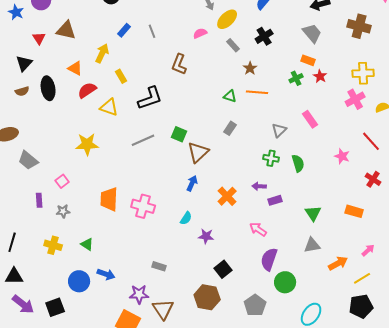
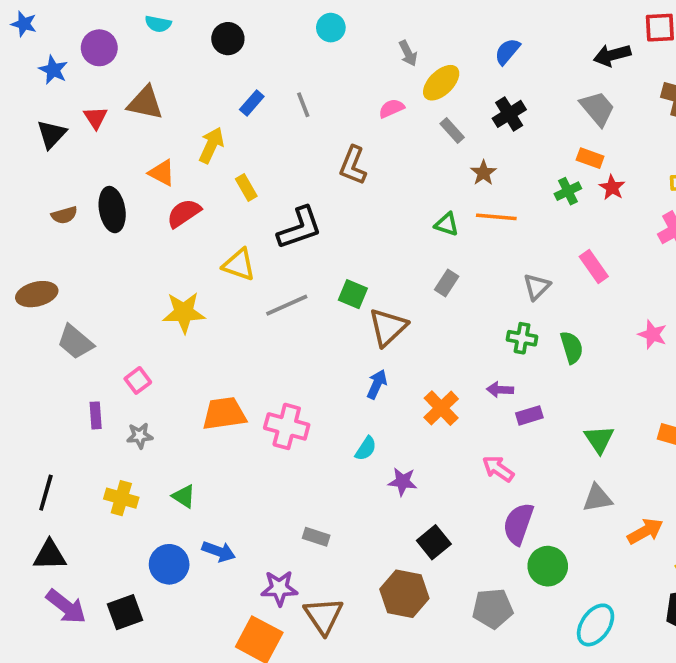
black triangle: (24, 63) -> (51, 134), moved
yellow triangle: (109, 107) -> (239, 265), moved
orange trapezoid: (109, 199) -> (224, 414), turned 80
gray pentagon: (255, 305) -> (493, 608), turned 30

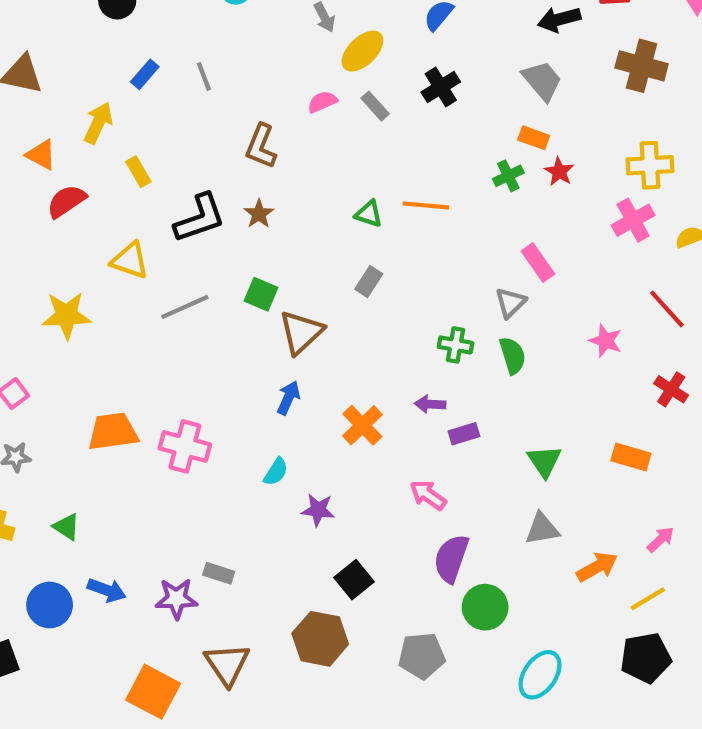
pink semicircle: (392, 108) -> (322, 102), moved
brown star: (483, 173) -> (259, 214), moved
gray triangle: (537, 287) -> (510, 303), moved
purple star: (279, 588) -> (176, 599), moved

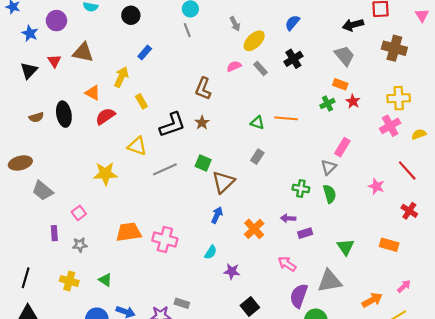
gray line: (204, 76) -> (187, 30), moved
pink rectangle: (538, 262) -> (342, 147), turned 66
gray triangle: (542, 529) -> (330, 281), moved, size x1.4

